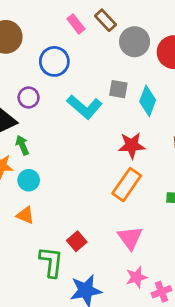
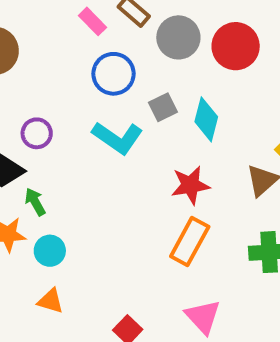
blue circle: (54, 61) -> (113, 74), moved
gray square: (118, 89) -> (163, 107), turned -30

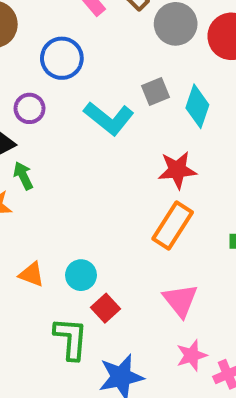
blue circle: (113, 74) -> (62, 58), moved
cyan circle: (50, 251) -> (81, 275), moved

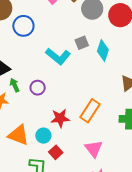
blue circle: (62, 58) -> (23, 26), moved
purple circle: (30, 108) -> (38, 88), moved
red star: (177, 170) -> (60, 118), moved
orange triangle: (32, 274) -> (18, 135), size x1.6

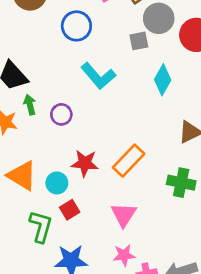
blue circle: (23, 26) -> (76, 26), moved
gray square: (82, 43) -> (139, 41), moved

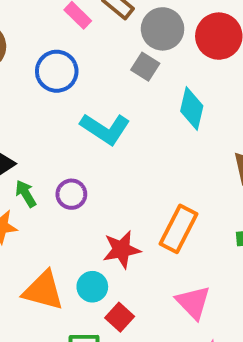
gray square: (139, 41) -> (145, 67), turned -30

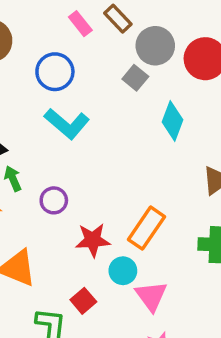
cyan L-shape: (105, 129) -> (67, 124), moved
purple circle: (71, 194) -> (54, 200), moved
cyan circle: (92, 287) -> (123, 271), moved

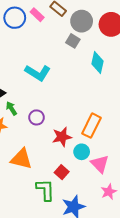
blue circle: (55, 72) -> (15, 18), moved

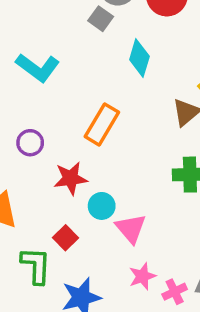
orange rectangle: (92, 126) -> (102, 124), moved

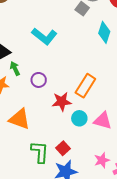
orange rectangle: (102, 124) -> (85, 86), moved
pink triangle: (131, 228) -> (103, 121), moved, turned -36
red square: (65, 238) -> (63, 148), moved

